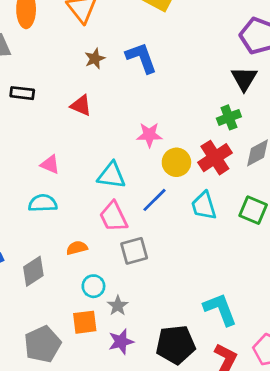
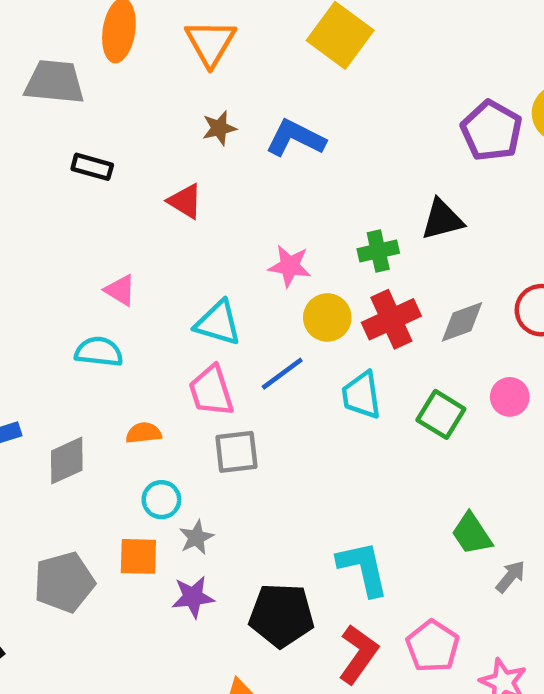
blue L-shape: (141, 58) -> (295, 138), turned -52
black triangle: (244, 79) -> (442, 220), moved, turned 36
green cross: (229, 117) -> (378, 251), moved

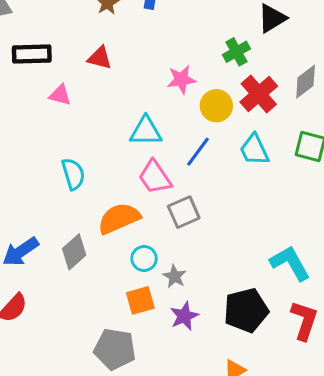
black rectangle: (92, 167) -> (32, 54), size x1.4
pink triangle: (120, 290) -> (60, 95), moved
cyan semicircle: (99, 352) -> (73, 174), turned 84
orange semicircle: (144, 433) -> (119, 218), size x1.8
gray pentagon: (64, 582) -> (115, 349), moved, turned -30

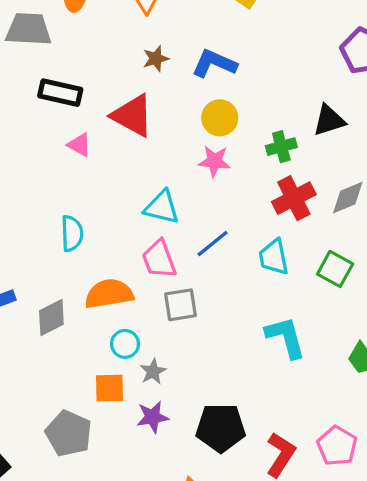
red triangle: (100, 58) -> (132, 116), size x1.6
yellow circle: (216, 106) -> (220, 118), moved
cyan L-shape: (290, 263) -> (286, 337), moved

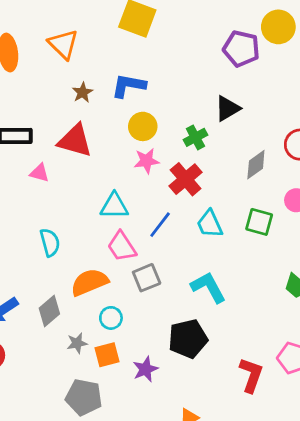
red cross: (294, 198) -> (186, 179), moved
cyan L-shape: (286, 337) -> (208, 287), moved
gray star: (153, 372) -> (77, 343), moved, turned 30
black pentagon: (221, 428) -> (188, 339), moved

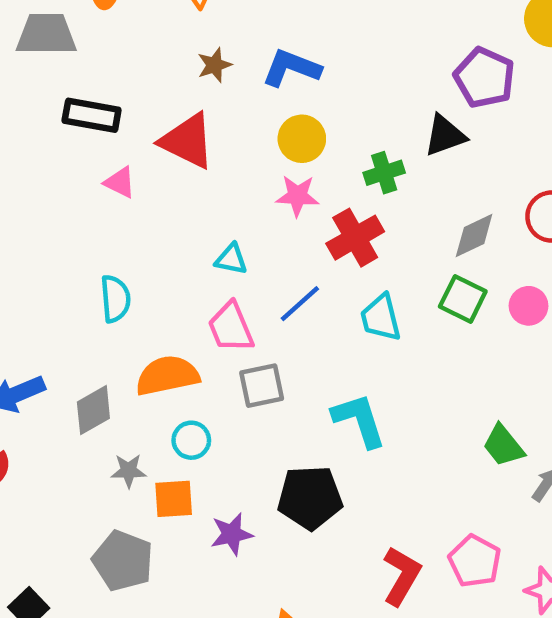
purple pentagon: (241, 49) -> (484, 78), moved
cyan triangle: (114, 206) -> (231, 259), size x0.7
green square: (259, 222) -> (463, 299), moved

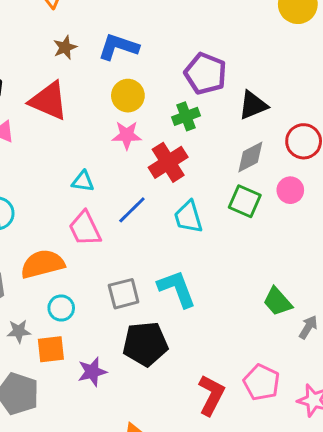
purple pentagon: (484, 78) -> (205, 74), moved
black triangle: (445, 135) -> (253, 105), moved
pink circle: (529, 306) -> (290, 190), moved
gray square: (262, 386) -> (124, 294), moved

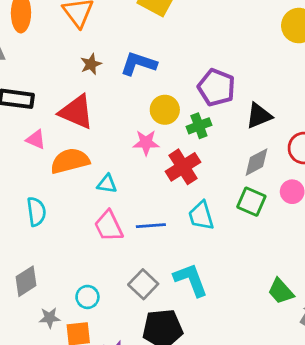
yellow circle: (128, 96) -> (165, 110), moved
blue line: (132, 210) -> (151, 226), moved, turned 40
orange semicircle: (43, 264) -> (70, 161), moved
gray square: (124, 294) -> (143, 284), turned -32

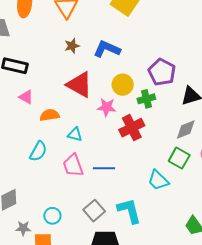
red triangle: (76, 112) -> (79, 85), moved
orange semicircle: (70, 161) -> (50, 115), size x0.7
cyan semicircle: (36, 212) -> (38, 151), moved, turned 30
cyan trapezoid: (201, 216) -> (158, 180), moved, turned -35

